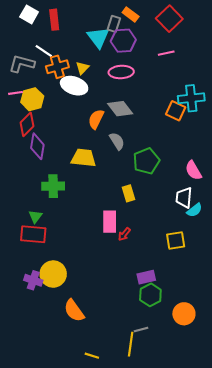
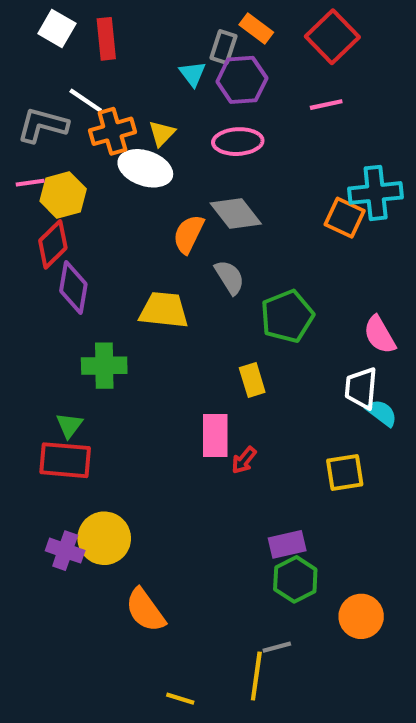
cyan triangle: (98, 37) -> (193, 74), size x0.6
cyan semicircle: (194, 210) -> (382, 413), turned -105

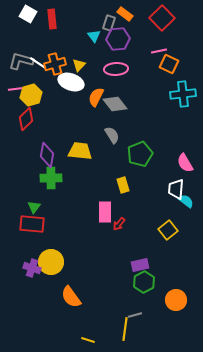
white line: (86, 100) -> (38, 63), moved
orange square: (345, 218) -> (169, 64), moved
orange semicircle: (188, 234) -> (96, 97), moved
purple diamond: (73, 288) -> (47, 155), moved
yellow square: (345, 472) -> (168, 230), turned -30

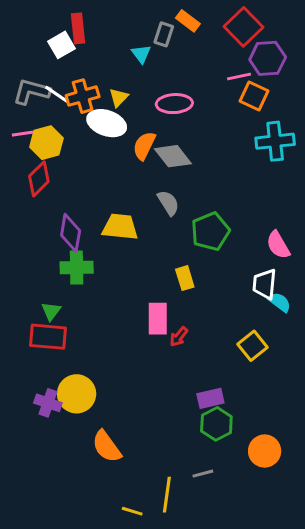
white square: (28, 14) -> (62, 45), moved, turned 30
purple hexagon: (118, 39) -> (268, 58), moved
yellow line: (125, 329) -> (167, 495), moved

